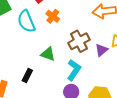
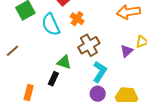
brown cross: (79, 41) -> (89, 45), moved
green triangle: (48, 54) -> (64, 62), moved

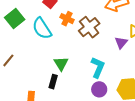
brown cross: (89, 45) -> (89, 27), moved
green triangle: (64, 62) -> (61, 64), turned 49

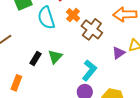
brown cross: (89, 27) -> (92, 29), turned -30
black rectangle: (53, 82) -> (36, 59), moved

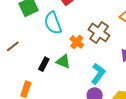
orange cross: (73, 15) -> (77, 42), moved
green triangle: (55, 57) -> (63, 61), turned -49

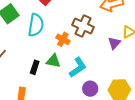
cyan semicircle: (53, 23) -> (36, 25), turned -140
cyan L-shape: (98, 74) -> (78, 67), moved, turned 30

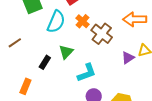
orange cross: (63, 39) -> (83, 21), moved
green triangle: (53, 61) -> (66, 52), moved, turned 49

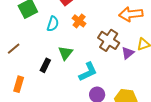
cyan semicircle: (56, 22) -> (53, 24), size x0.7
brown cross: (102, 34) -> (109, 40), moved
orange rectangle: (25, 86) -> (19, 84), moved

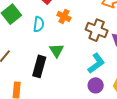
black rectangle: (45, 65) -> (39, 66), size x1.5
cyan L-shape: (88, 72) -> (96, 63), moved

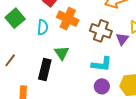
orange cross: (64, 16) -> (68, 19), size x1.5
cyan L-shape: (96, 63) -> (102, 64), turned 45

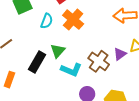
brown cross: (101, 31) -> (99, 61), moved
cyan L-shape: (102, 64) -> (71, 70), moved

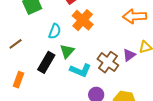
cyan semicircle: (47, 21) -> (55, 31), moved

